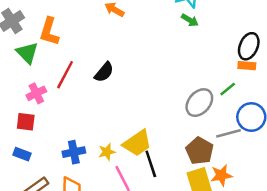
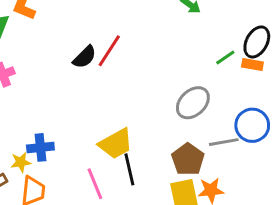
red line: (65, 75) -> (109, 51), moved
green line: (228, 89) -> (225, 57), moved
yellow star: (107, 152) -> (21, 162), moved

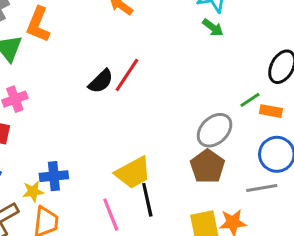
green line: (225, 57) -> (250, 100), moved
orange rectangle: (252, 64) -> (271, 111), moved
gray line: (224, 142) -> (262, 188), moved
brown pentagon: (188, 159) -> (207, 166), moved

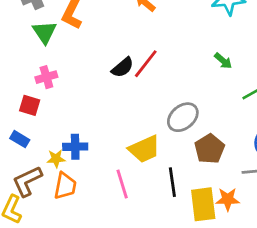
green arrow: (213, 28) -> (223, 61), moved
gray ellipse: (215, 130) -> (183, 117), moved
black line: (147, 200) -> (172, 182), moved

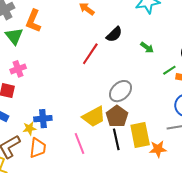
black semicircle: (123, 67) -> (114, 34), moved
brown pentagon: (209, 149) -> (117, 116), moved
yellow rectangle: (203, 204) -> (140, 135), moved

